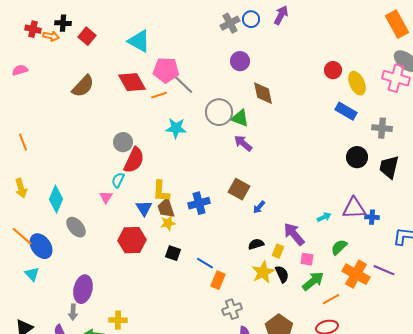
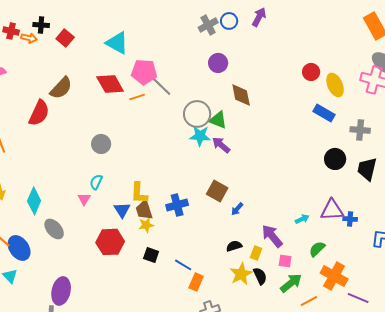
cyan star: (176, 128) -> (200, 136), moved
red semicircle: (134, 160) -> (39, 113), moved
purple line: (384, 270) -> (358, 298), moved

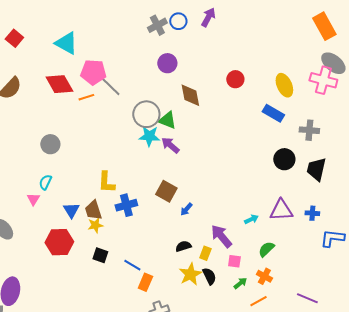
red circle: (311, 72) -> (235, 79), moved
yellow L-shape: (139, 193) -> (106, 182), moved
blue cross: (350, 219) -> (312, 213), moved
orange cross: (334, 276) -> (264, 276), moved, size x0.6
green arrow: (291, 283) -> (240, 283), size x0.6

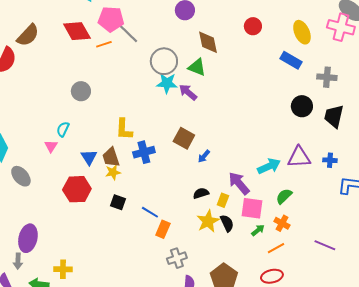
green triangle: (167, 120) -> (197, 67), moved
gray circle: (50, 144) -> (81, 91), moved
cyan arrow: (251, 219) -> (269, 166), size x1.6
pink square: (234, 261) -> (252, 208), size x1.6

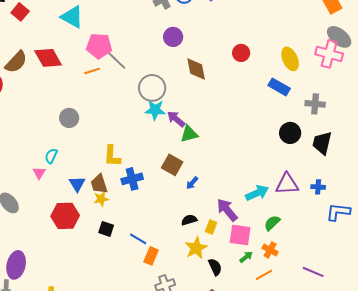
red diamond: (77, 31) -> (48, 58), moved
green triangle: (197, 67) -> (189, 134), moved, turned -36
black semicircle: (227, 223) -> (215, 267), moved

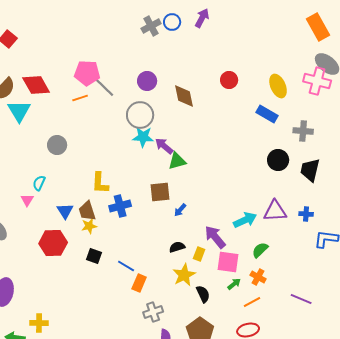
cyan triangle: (72, 17) -> (19, 111), moved, turned 30
purple circle: (173, 37) -> (147, 81), moved
brown square: (172, 165) -> (160, 192), turned -35

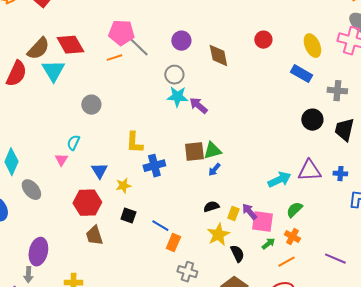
gray circle: (140, 115) -> (174, 75), size x0.7
green triangle: (177, 161) -> (212, 151), moved
brown trapezoid: (87, 211) -> (94, 236), moved
purple arrow: (215, 237) -> (249, 212), moved, size x0.7
gray cross: (153, 312) -> (187, 272), turned 36

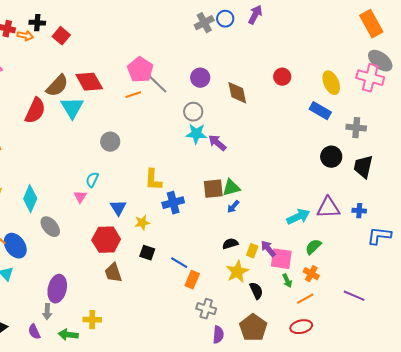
pink pentagon: (121, 33) -> (140, 70), turned 30
green arrow: (268, 244) -> (287, 281), turned 104

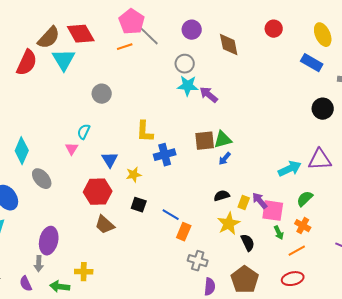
brown trapezoid: (113, 273) -> (105, 225), turned -30

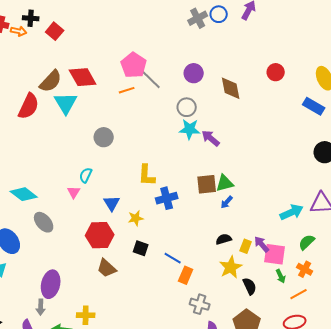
cyan diamond: (22, 151) -> (24, 194), turned -76

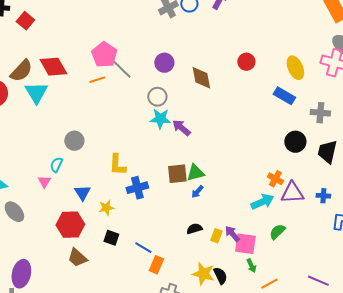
gray circle: (104, 137) -> (74, 141), moved
yellow star: (231, 267) -> (203, 274), moved, turned -30
orange cross: (305, 269) -> (275, 179), moved

